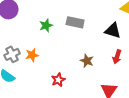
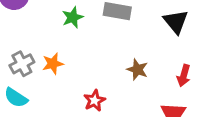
black triangle: (113, 31) -> (176, 22), turned 36
red arrow: (117, 57) -> (184, 76), moved

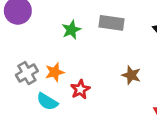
cyan semicircle: (16, 98) -> (47, 102), moved
red star: (94, 100) -> (80, 89), moved

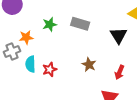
orange star: (55, 72) -> (26, 37), moved
cyan semicircle: (47, 102) -> (30, 64), moved, turned 49

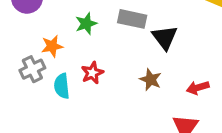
black triangle: (118, 36) -> (165, 37), moved
red star: (50, 69) -> (92, 73), moved
red arrow: (119, 72) -> (198, 88), turned 56

